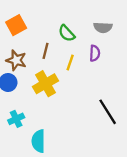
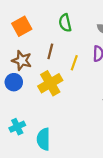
green semicircle: (67, 33) -> (65, 23), moved, turned 30
cyan cross: (16, 119) -> (17, 127), moved

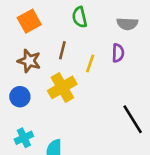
blue circle: (14, 82) -> (20, 97), moved

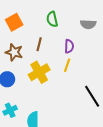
purple semicircle: (118, 53) -> (69, 46), moved
yellow line: (90, 64) -> (67, 65), moved

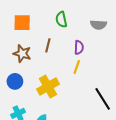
orange square: (14, 22) -> (22, 23), turned 30
yellow cross: (39, 72) -> (48, 87), moved

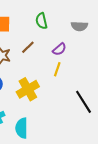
brown line: (48, 45) -> (28, 47), turned 32
purple semicircle: (79, 47) -> (59, 49), turned 48

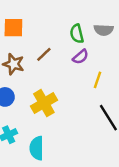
green semicircle: (41, 21) -> (77, 34), moved
yellow line: (57, 69) -> (97, 80), moved

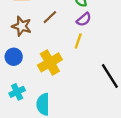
yellow line: (97, 80) -> (78, 41), moved

